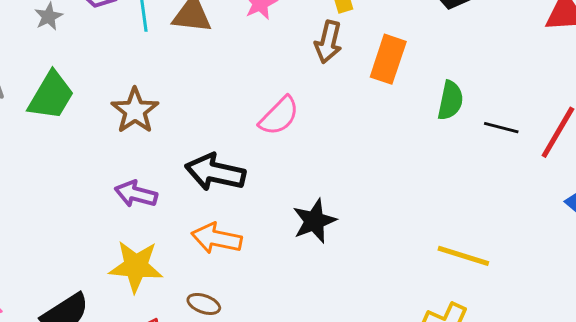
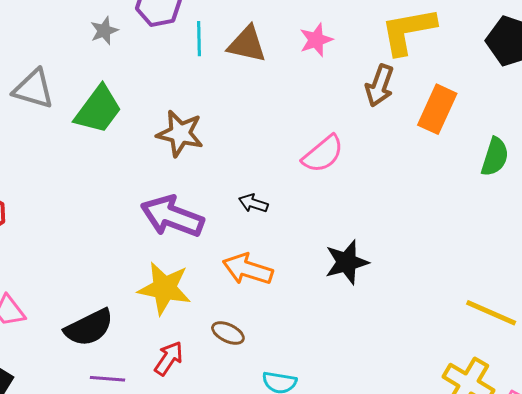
brown star: (135, 111) -> (180, 133), turned -30
black arrow: (215, 172) -> (253, 203), size x0.5
purple arrow: (136, 194) -> (172, 216), size x1.5

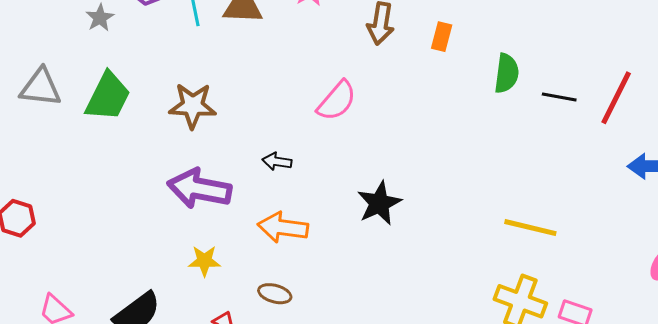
orange rectangle: (437, 109) -> (442, 37), size x0.6
yellow star: (164, 288) -> (204, 261), size x0.6

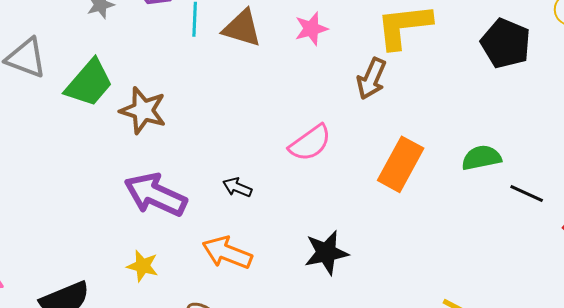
orange rectangle: (442, 37) -> (401, 164), moved, size x1.8
green semicircle: (507, 73) -> (481, 158), turned -123
brown star: (193, 106) -> (143, 110), moved

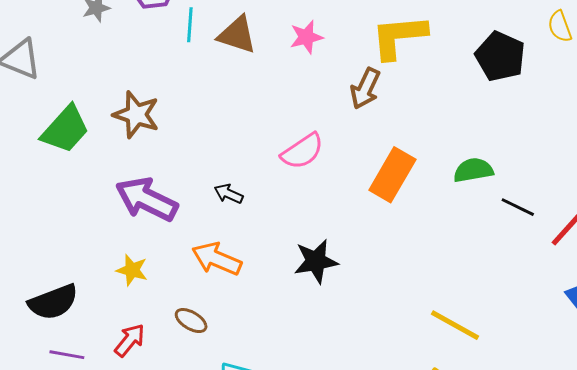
green trapezoid: (89, 83) -> (65, 129), moved

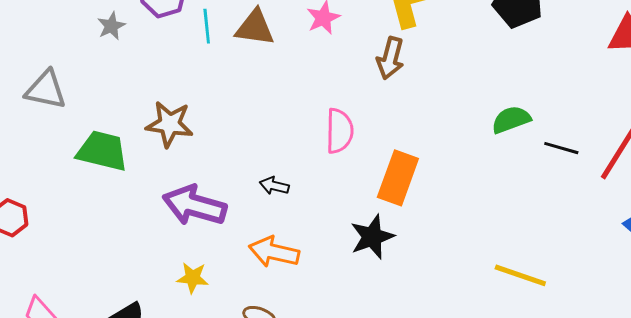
green trapezoid: (65, 129) -> (102, 151), turned -108
pink semicircle: (302, 151) -> (339, 131), turned -45
orange rectangle: (392, 175) -> (398, 178), moved

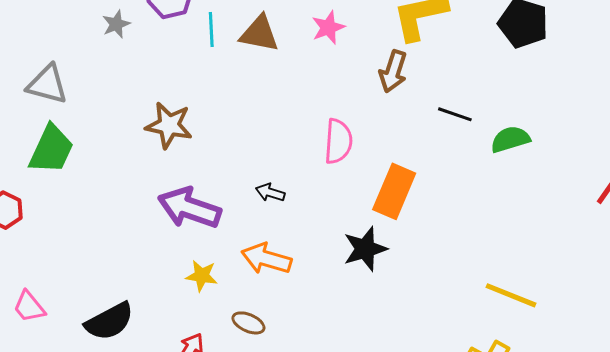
black line: (561, 148) -> (455, 114), moved
green trapezoid: (102, 151) -> (51, 149), moved, turned 98
yellow star: (193, 278) -> (202, 276), moved

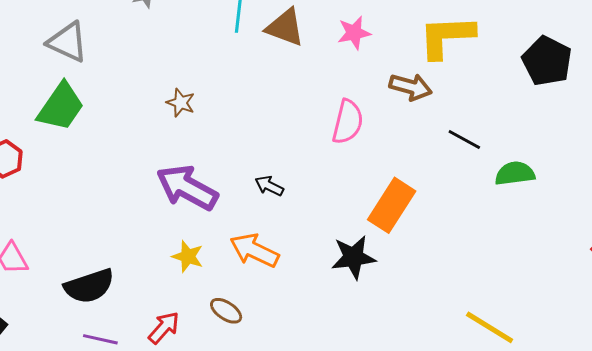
brown arrow: (393, 71) -> (411, 87), turned -102
brown star: (169, 125) -> (181, 103), size x0.6
pink semicircle: (338, 141) -> (348, 122), moved

